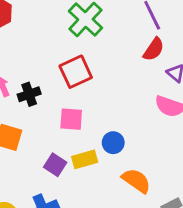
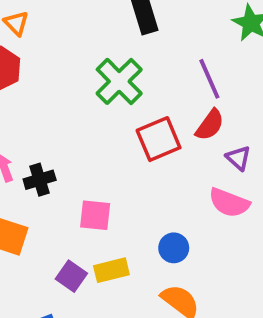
red square: (76, 72) -> (159, 139), moved
blue circle: (113, 143) -> (174, 248), moved

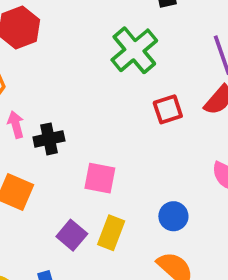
red square: (159, 139) -> (168, 109), size x0.7
yellow rectangle: (111, 270) -> (111, 233), turned -60

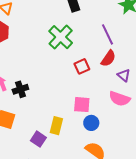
pink square: (100, 178) -> (82, 105), moved
yellow rectangle: (111, 233) -> (56, 126), moved

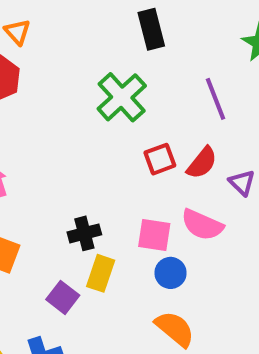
red semicircle: (108, 58) -> (202, 163), moved
black cross: (20, 89) -> (84, 233), moved
pink semicircle: (119, 99) -> (202, 225), moved

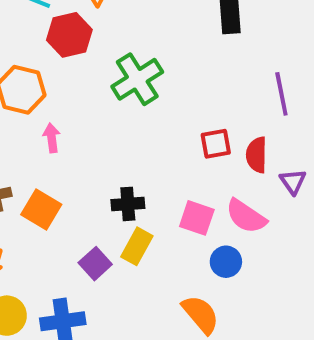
green cross: (122, 97) -> (137, 79), moved
red semicircle: (202, 163) -> (257, 155), turned 132
blue circle: (171, 273) -> (226, 262), moved

